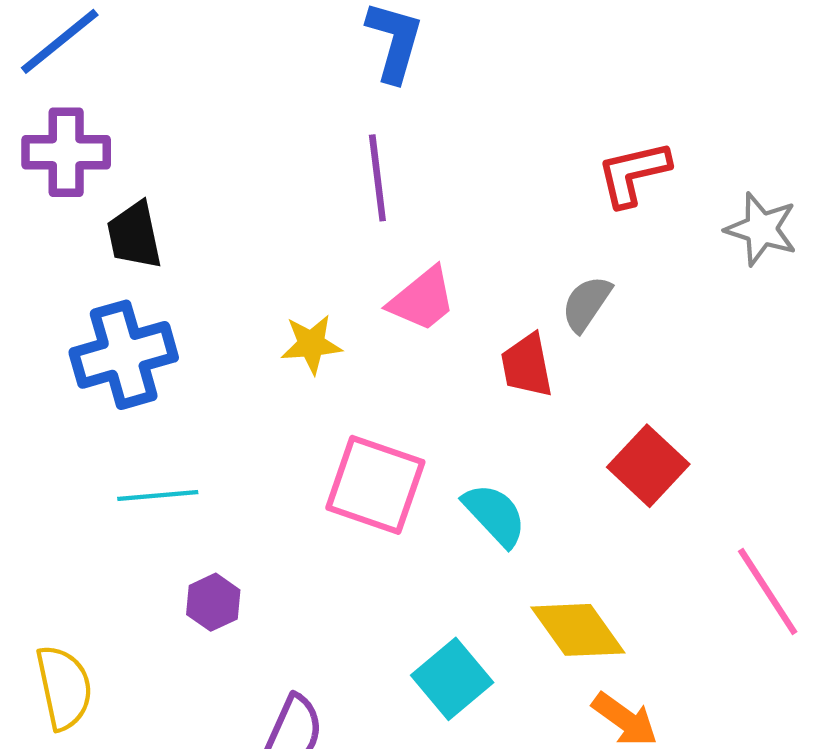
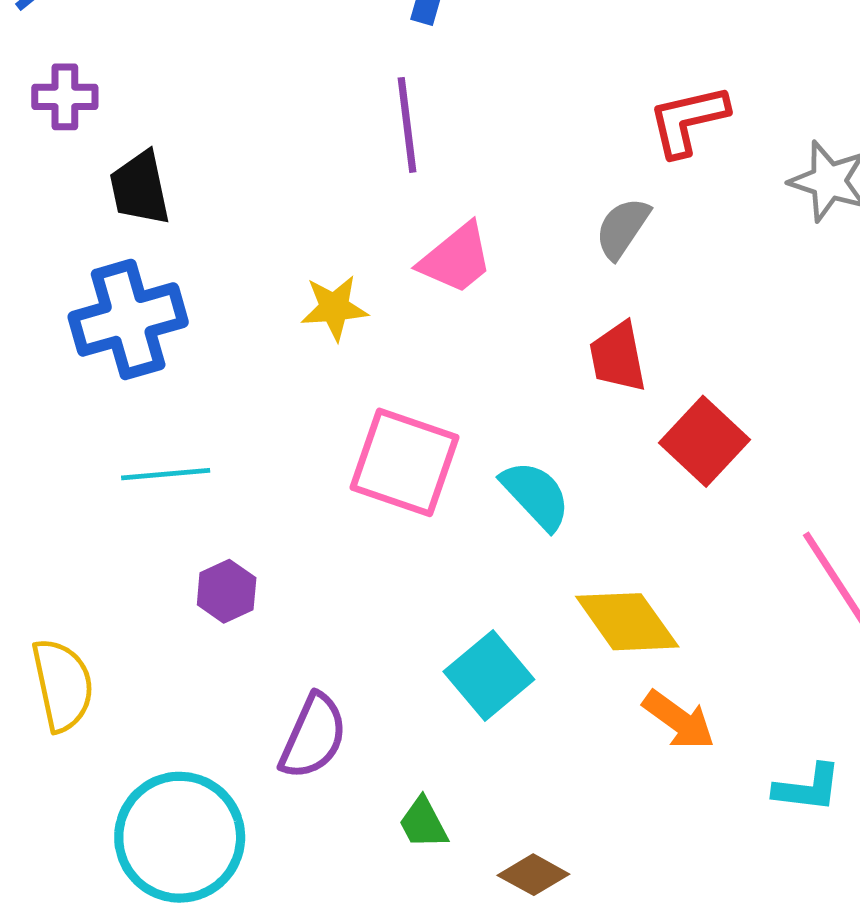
purple cross: (66, 152) -> (65, 97), size x0.7
gray semicircle: (586, 304) -> (622, 228), moved
red trapezoid: (527, 365) -> (618, 357), moved

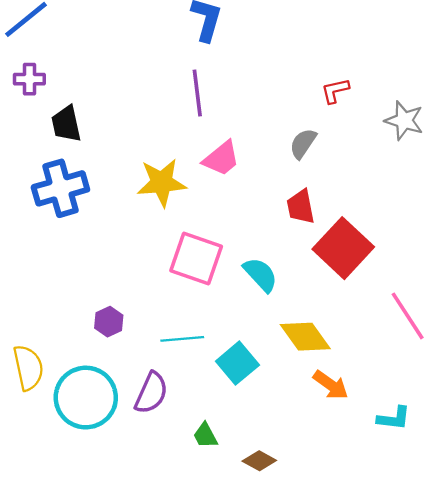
red L-shape: (688, 120) -> (335, 91), size x0.7
yellow star: (334, 308) -> (162, 183), size x1.5
red square: (704, 441) -> (343, 248), size x1.4
cyan line: (166, 474) -> (182, 339), moved
cyan circle: (180, 837) -> (86, 398), moved

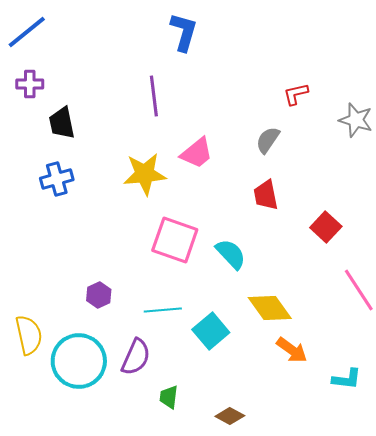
purple line: (197, 93) -> (154, 96), moved
blue cross: (60, 188) -> (57, 179), size x0.7
red square: (343, 248) -> (326, 227), moved, size x0.6
green trapezoid: (205, 435) -> (169, 397), moved, turned 35

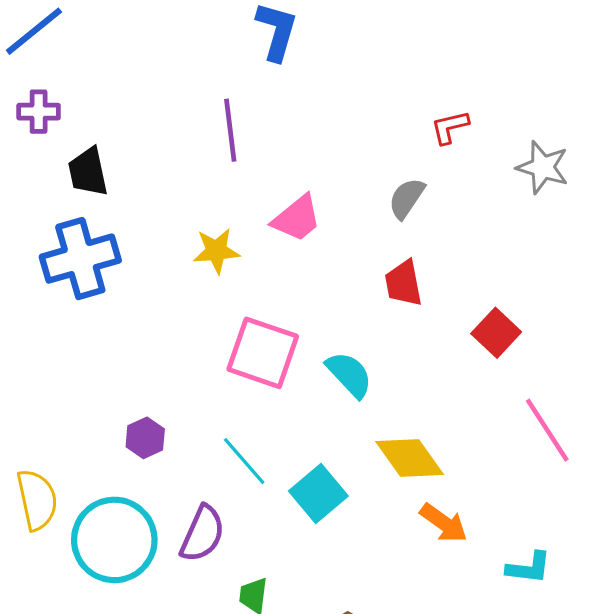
yellow star: (145, 174) -> (216, 251), size x0.7
blue cross: (57, 179) -> (80, 259), size x1.5
cyan line: (163, 310) -> (244, 461), turned 54

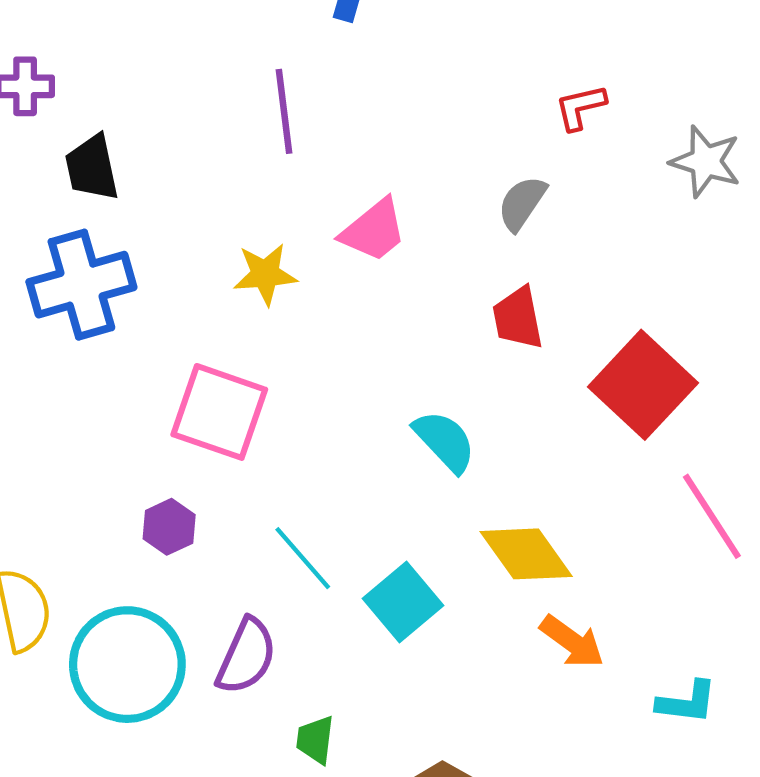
red square: (496, 333) -> (643, 385), size x1.6
pink square: (263, 353) -> (219, 412), moved

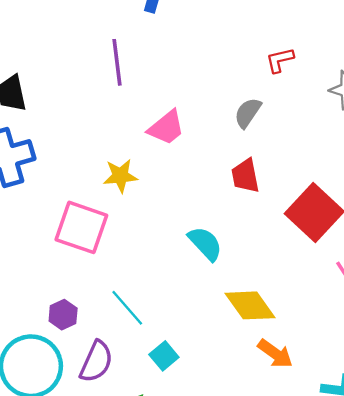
yellow star: (265, 274) -> (120, 176), moved
purple hexagon: (169, 527) -> (63, 315), moved
cyan square: (403, 602) -> (164, 356), moved, size x0.7

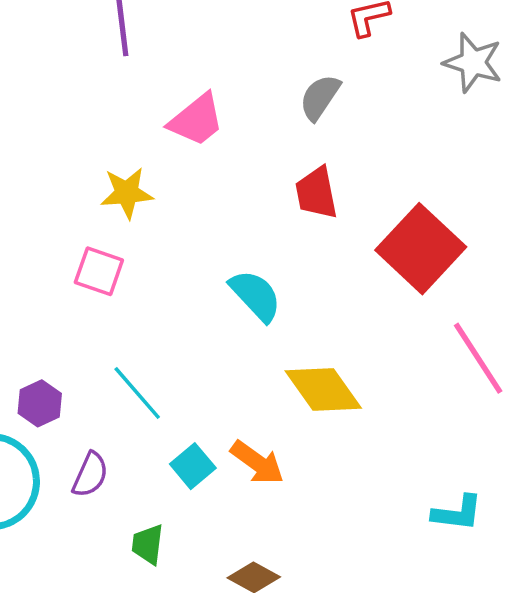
pink square: (81, 227) -> (99, 271), moved, size x0.6
orange arrow: (275, 354) -> (257, 463), moved
purple semicircle: (96, 362) -> (90, 475), size x0.7

